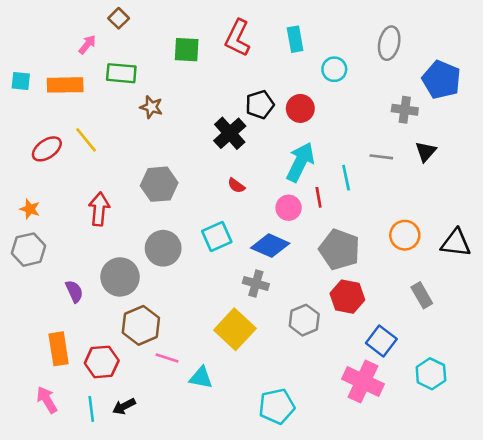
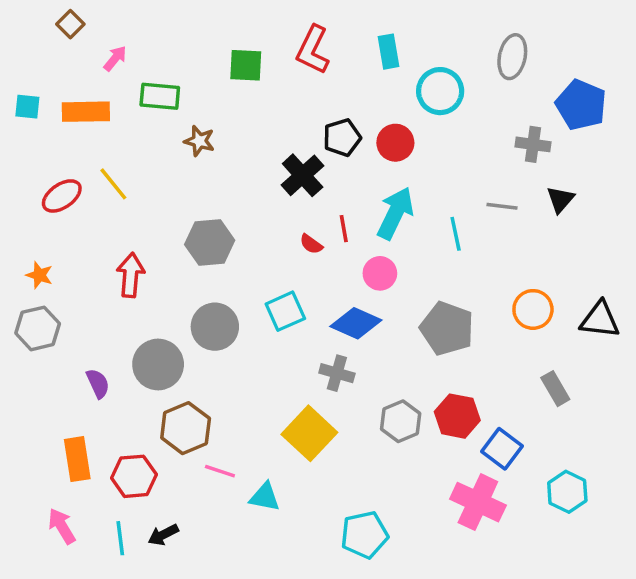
brown square: (119, 18) -> (70, 24), moved
cyan circle: (334, 69) -> (440, 91), size x1.4
red line: (319, 197) -> (344, 229), moved
red hexagon: (347, 297) -> (457, 416), moved

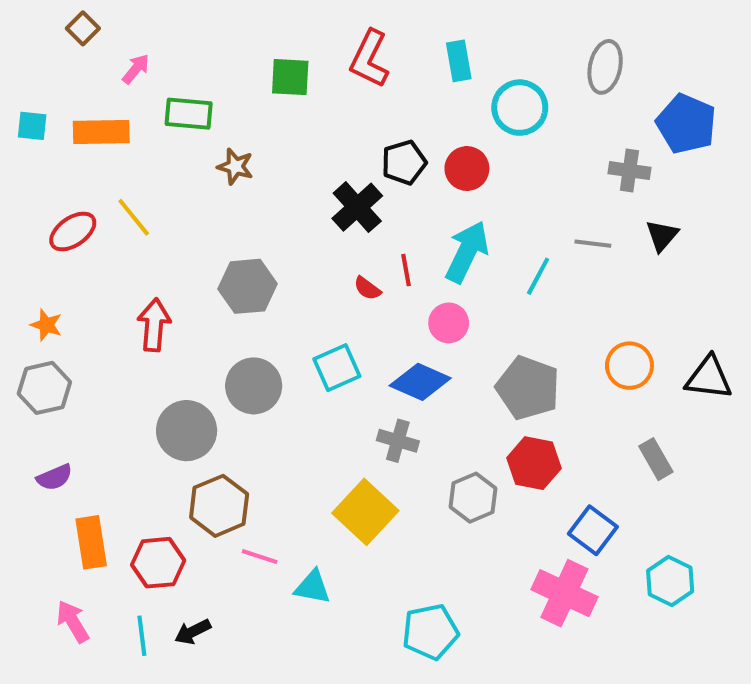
cyan line: (456, 234) -> (538, 276), turned 40
purple semicircle: (98, 383) -> (54, 477), moved, turned 92
red hexagon: (457, 416) -> (534, 463), moved

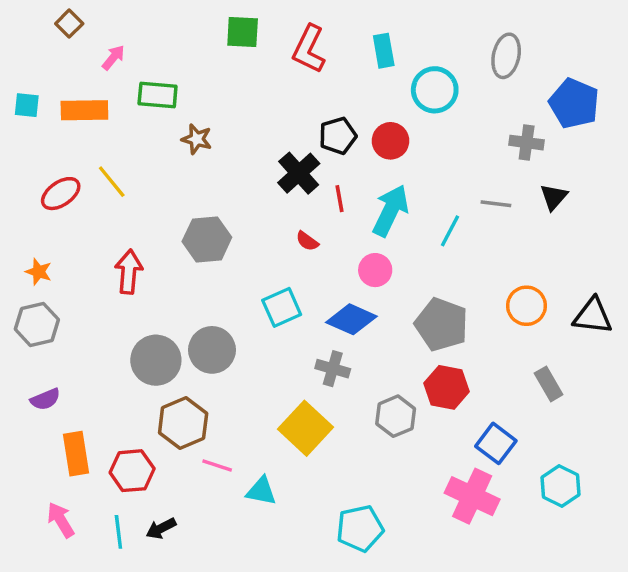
green square: (290, 77) -> (243, 32), moved
red line: (406, 270) -> (340, 199), moved
gray circle: (254, 386) -> (212, 350), moved

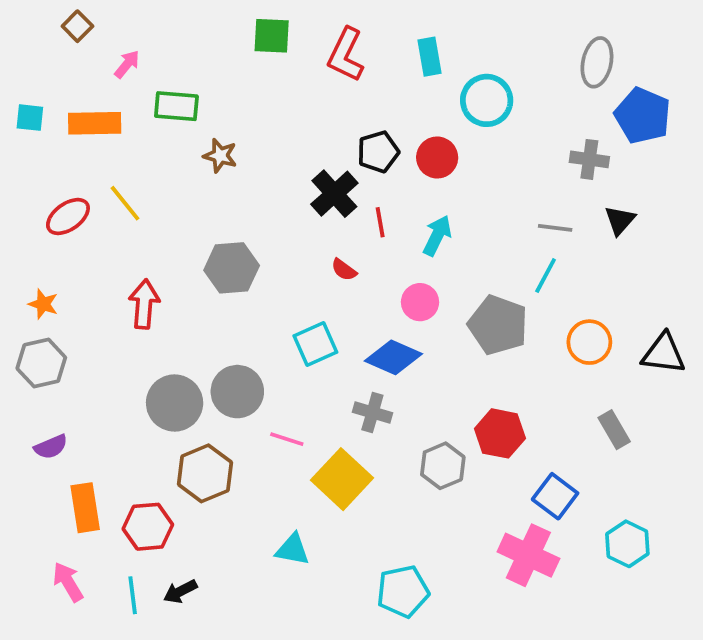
gray ellipse: (506, 56) -> (597, 62), moved
cyan arrow: (391, 211) -> (437, 236), size x0.7
cyan line: (450, 231) -> (546, 275), moved
gray pentagon: (442, 324) -> (498, 325), moved
pink line: (217, 466) -> (287, 439), moved

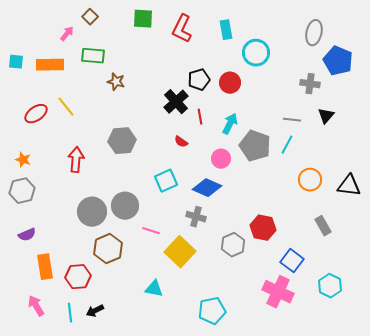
brown square: (77, 26) -> (90, 17), moved
gray pentagon: (498, 325) -> (255, 146), moved

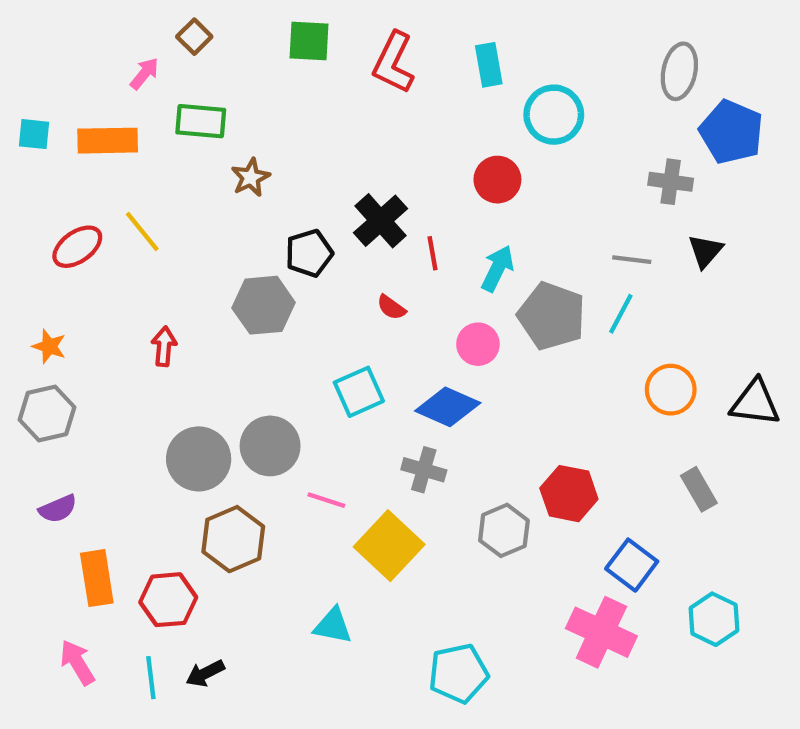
black pentagon: (199, 80) -> (309, 253), moved
brown star: (116, 82) -> (251, 177), turned 30
red arrow: (76, 160) -> (164, 346), size x0.7

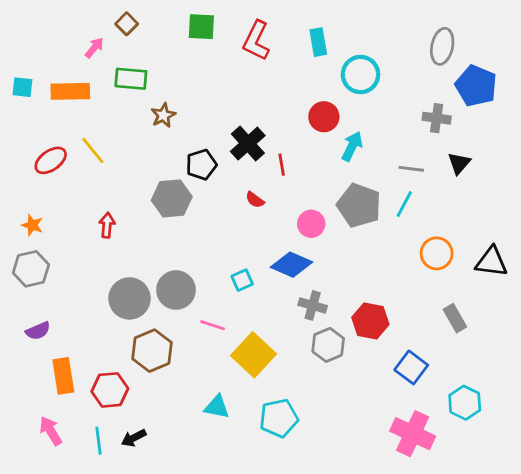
cyan arrow: (497, 268) -> (352, 146), moved
cyan square: (359, 392) -> (242, 280), moved, size x0.7
gray cross: (424, 470) -> (313, 305), moved
pink cross: (601, 632) -> (413, 434), moved
cyan pentagon: (458, 673) -> (279, 418), moved

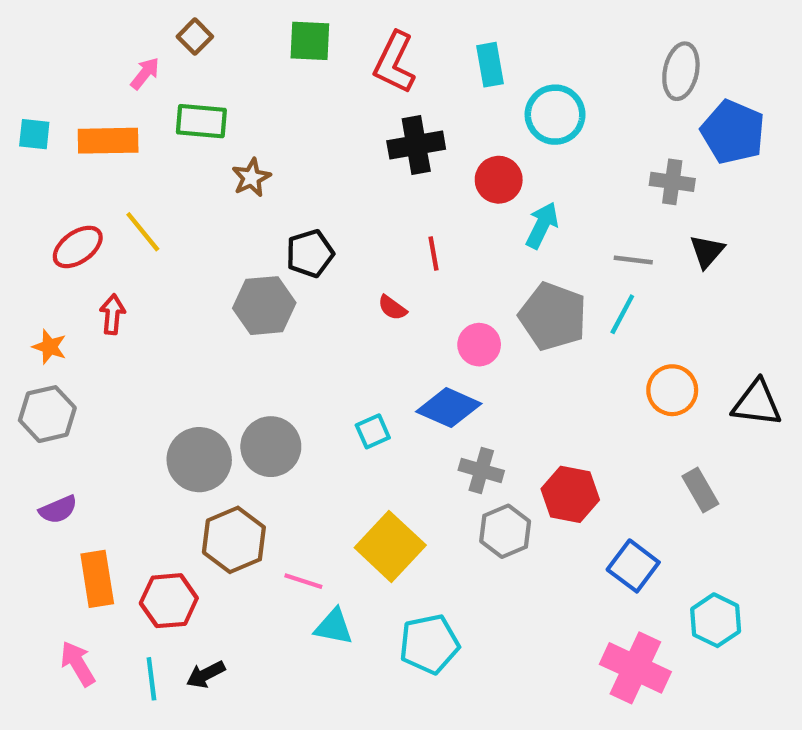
black cross: (248, 143) -> (416, 145), moved, turned 32
red arrow: (107, 225) -> (112, 314), moved
pink line: (213, 325) -> (303, 581), moved

